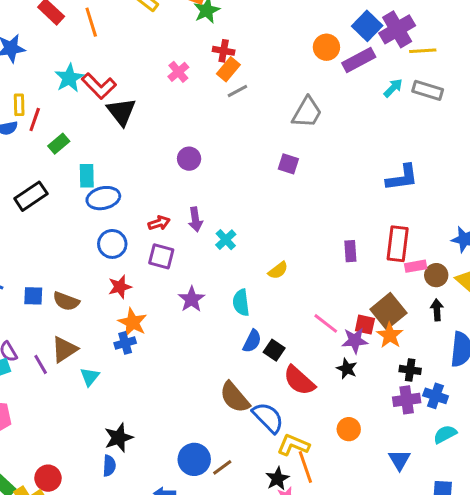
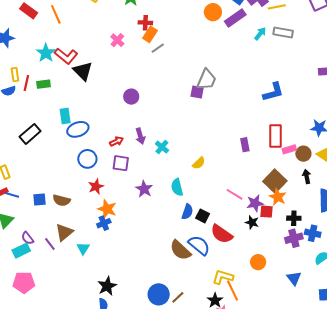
gray trapezoid: (307, 112) -> (206, 80), moved
green rectangle: (59, 144) -> (43, 84), moved, turned 40
red square: (365, 325) -> (266, 212), moved
blue semicircle: (268, 418) -> (199, 245), moved

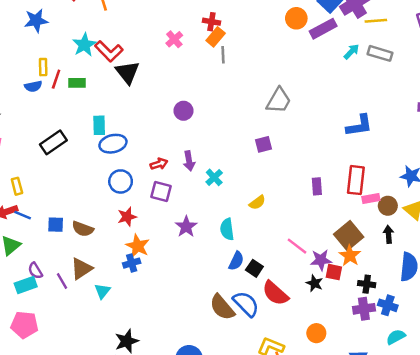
gray line: (158, 48) -> (223, 55), turned -64
purple square: (197, 92) -> (264, 144), moved, turned -32

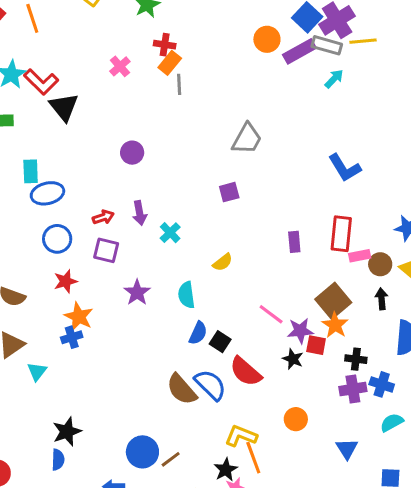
gray rectangle: (380, 53) -> (327, 45), moved
blue L-shape: (359, 126) -> (345, 168), turned 68

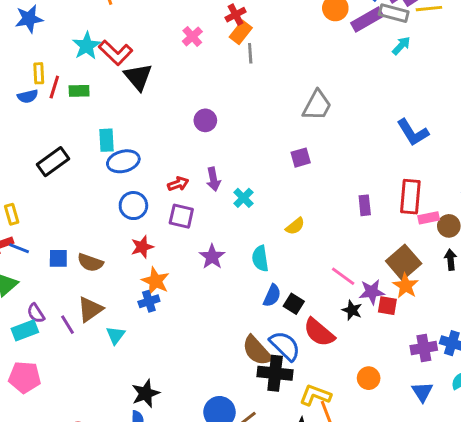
red cross: (165, 45) -> (236, 15), turned -36
black star: (293, 359) -> (352, 310), moved
black cross: (356, 359) -> (275, 373), moved, size x1.6
blue triangle: (347, 449) -> (422, 392), moved

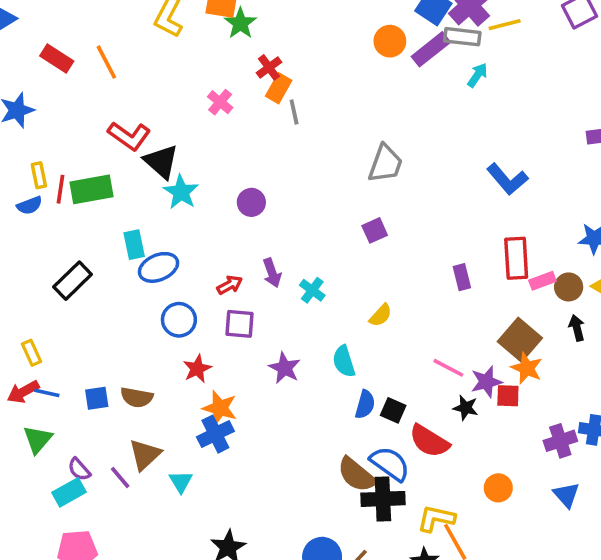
cyan star: (87, 46) -> (181, 192), moved
green rectangle: (79, 91) -> (91, 189), size x1.6
blue cross: (149, 301) -> (215, 434), size x1.4

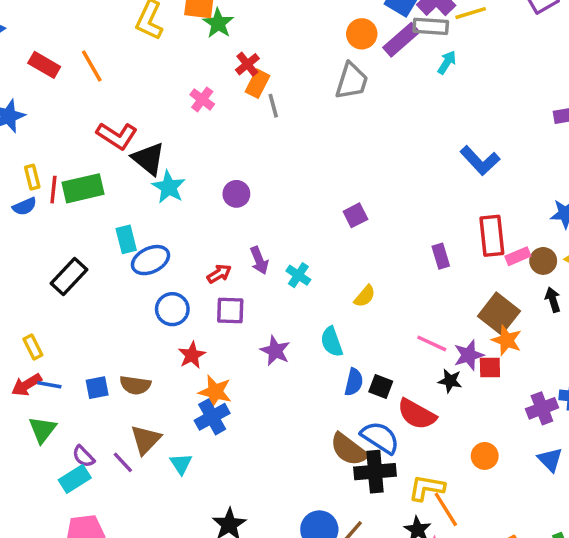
gray trapezoid: (385, 164) -> (352, 81), moved

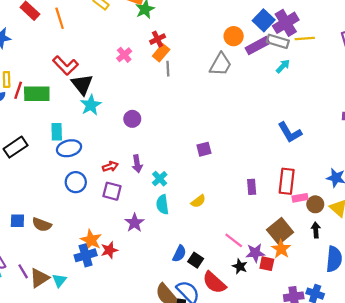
cyan semicircle: (332, 342) -> (162, 204), moved
red star: (192, 355) -> (109, 250), moved
brown triangle: (146, 440) -> (39, 278), moved

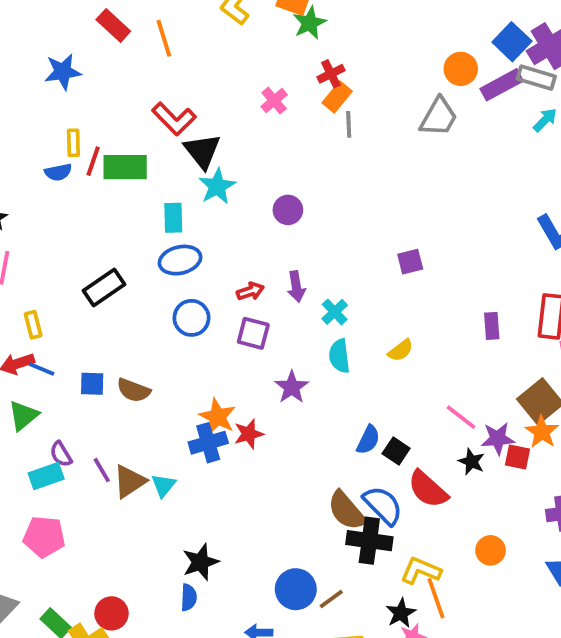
cyan rectangle: (57, 132) -> (173, 218), moved
black rectangle: (16, 147) -> (104, 287), moved

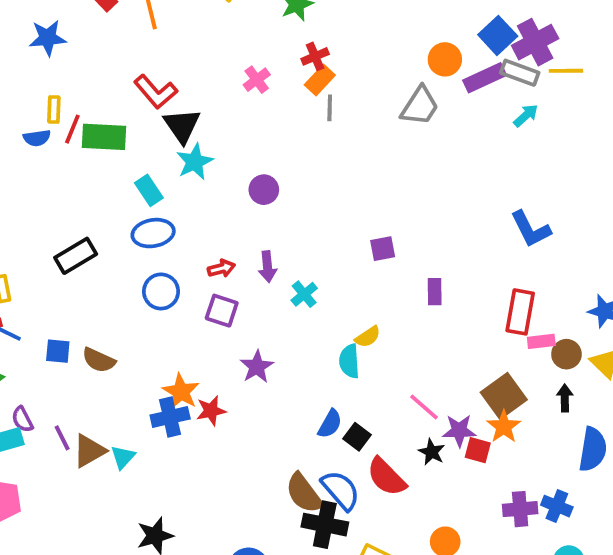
cyan rectangle: (173, 218) -> (149, 190), turned -36
purple rectangle: (492, 326) -> (435, 292), moved
cyan semicircle: (339, 356) -> (349, 361), moved

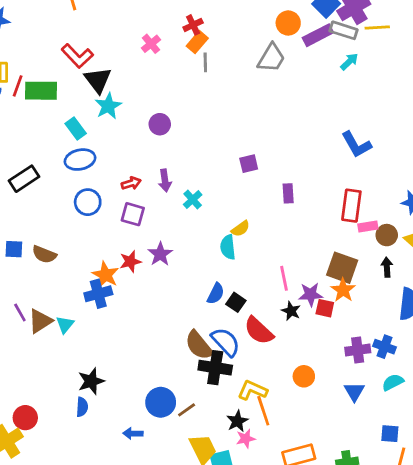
brown square: (504, 396) -> (342, 268), turned -32
pink line: (424, 407) -> (284, 278), turned 40
red star: (211, 411) -> (130, 261), moved

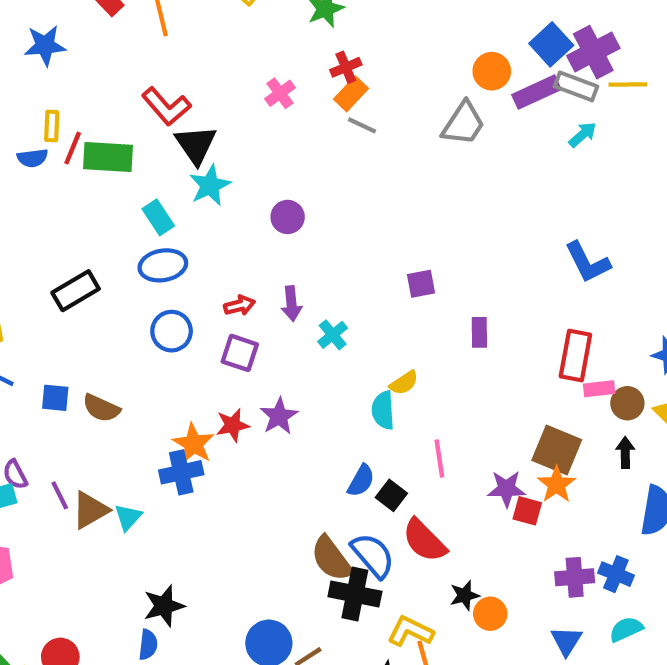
gray line: (205, 62) -> (362, 125), turned -66
pink line: (284, 278) -> (439, 458), moved
black star: (291, 311) -> (465, 595), moved, turned 30

